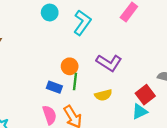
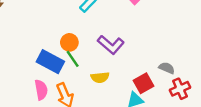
green line: (75, 81) -> (73, 59), turned -49
blue rectangle: (54, 87) -> (50, 62), size x1.6

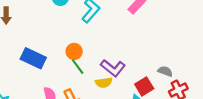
purple L-shape: (111, 45) -> (113, 68), moved
blue rectangle: (50, 62) -> (33, 58), moved

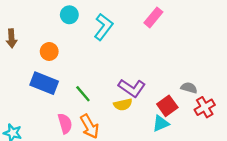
orange circle: (74, 51) -> (49, 51), moved
green line: (78, 67) -> (83, 94), moved

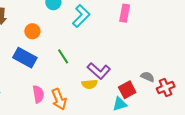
pink rectangle: (153, 17) -> (125, 13), turned -36
green line: (83, 94) -> (63, 56), moved
red cross: (205, 107) -> (166, 88), moved

